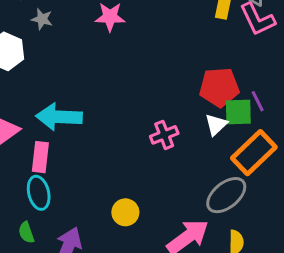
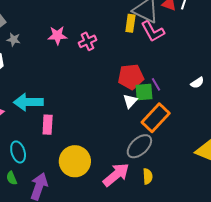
pink cross: (164, 135) -> (88, 41), moved
pink rectangle: (40, 157) -> (48, 125), moved
yellow circle: (125, 212) -> (75, 161), size x1.8

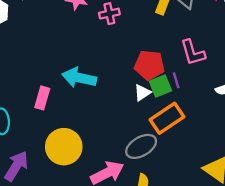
pink L-shape: (153, 31) -> (193, 52), moved
green square: (144, 92) -> (160, 86), turned -30
cyan arrow: (28, 102) -> (79, 78), moved

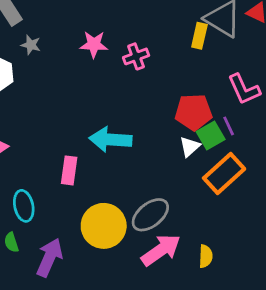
gray ellipse: (141, 146) -> (150, 215), moved

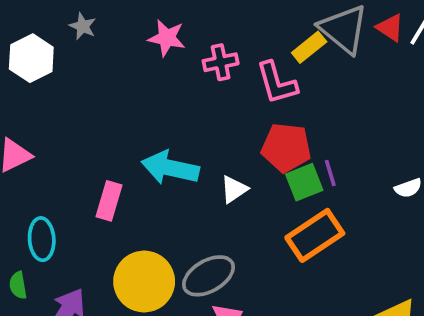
yellow rectangle: (199, 36) -> (309, 47), turned 30
pink L-shape: (244, 89) -> (277, 83), moved
white triangle: (190, 147) -> (234, 189), moved

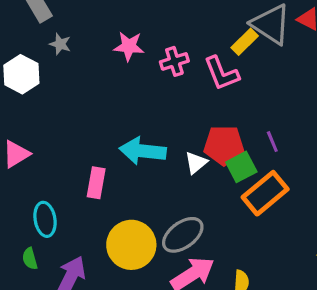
red pentagon: (286, 148) -> (224, 145), moved
green square: (304, 182) -> (241, 167), moved

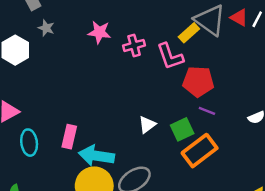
purple line: (272, 142) -> (207, 111), turned -49
red pentagon: (224, 145) -> (198, 82), moved
cyan arrow: (143, 151) -> (96, 156), moved
cyan ellipse: (45, 219) -> (29, 143), moved

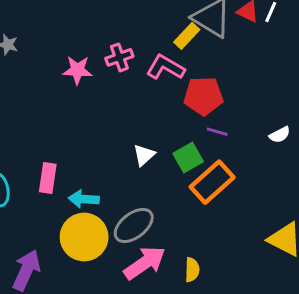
pink star: (99, 32) -> (77, 70), moved
pink L-shape: (170, 56) -> (165, 67), turned 144
cyan arrow: (96, 156) -> (84, 199), size x0.7

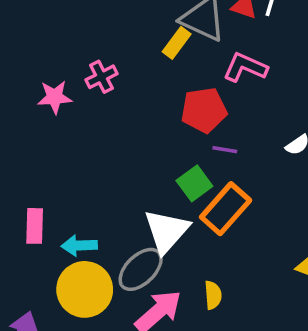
pink L-shape: (165, 67) -> (245, 67), moved
white triangle: (144, 155) -> (166, 231), moved, size x1.8
yellow semicircle: (192, 270) -> (213, 295), moved

